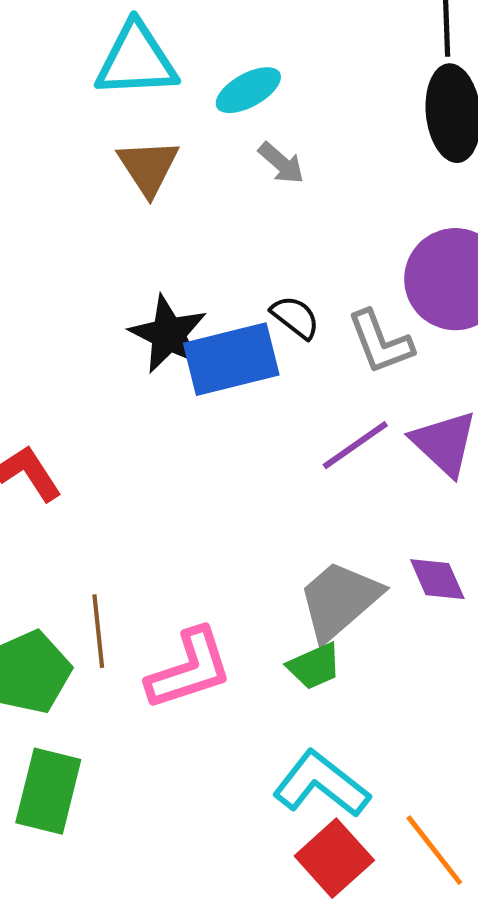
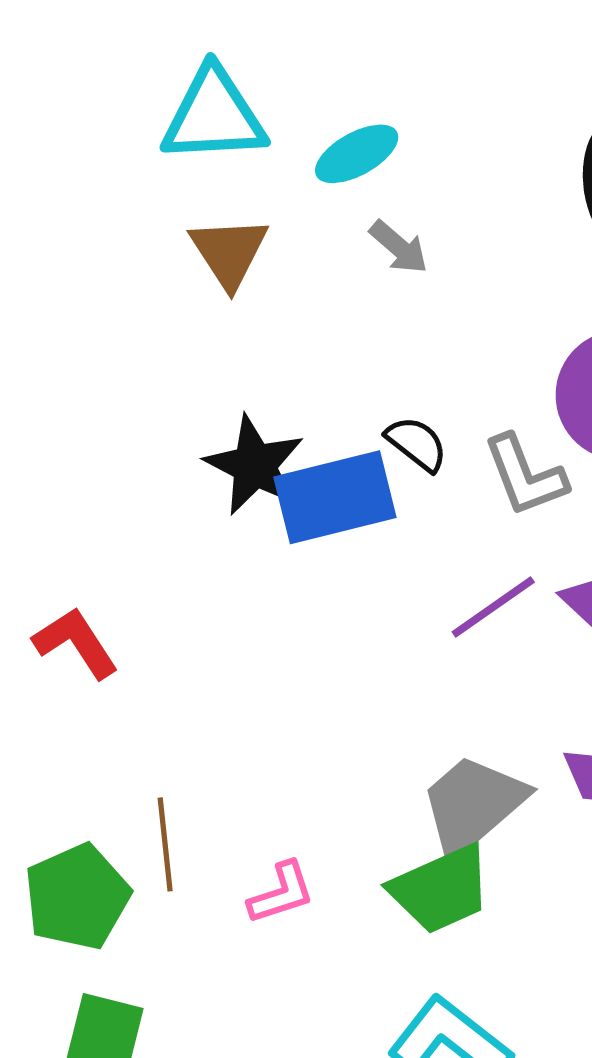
green trapezoid: (314, 666) -> (441, 889), size x1.5
pink L-shape: (189, 669) -> (281, 893), size x0.6

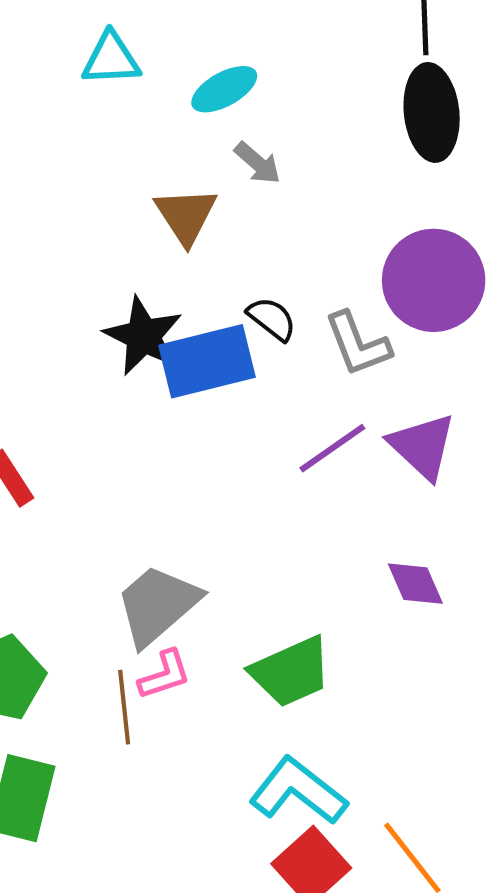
cyan triangle: (214, 116) -> (111, 59), size x0.7
brown triangle: (229, 252) -> (186, 216), moved
gray trapezoid: (473, 805) -> (157, 605), moved
brown line: (165, 844) -> (124, 707), moved

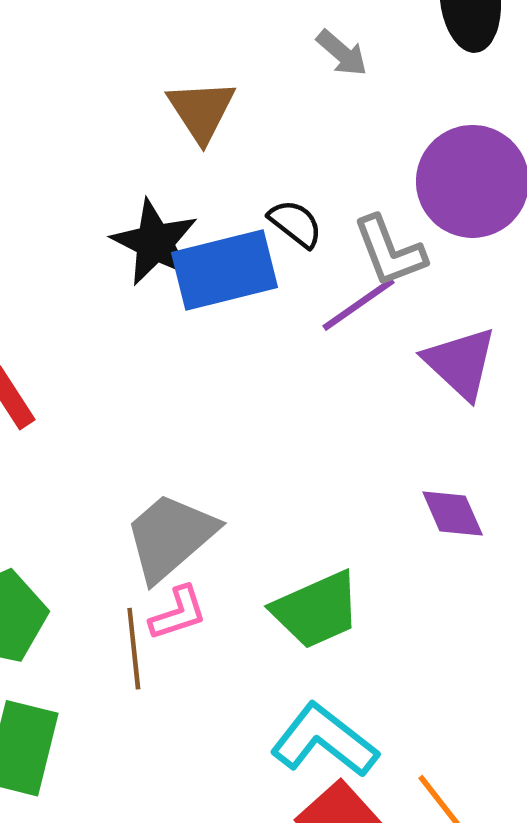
gray arrow: (258, 163) -> (342, 53), moved
purple line: (332, 448) -> (358, 304), moved

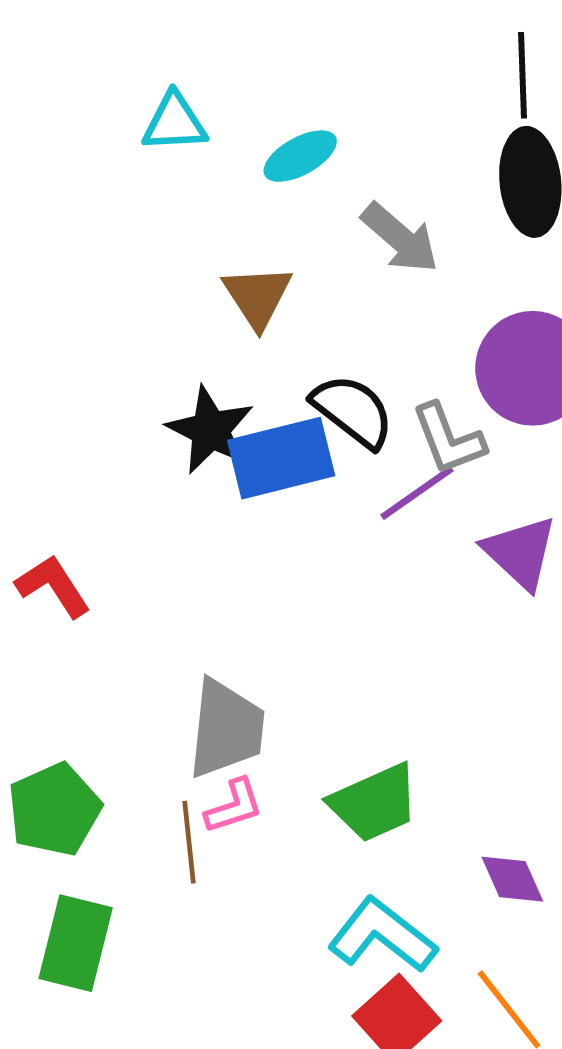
gray arrow: (342, 53) -> (400, 238), size x1.5
black semicircle: (295, 224) -> (353, 411), size x1.5
purple diamond: (453, 514) -> (512, 879), moved
gray trapezoid: (170, 537) -> (226, 729), turned 137

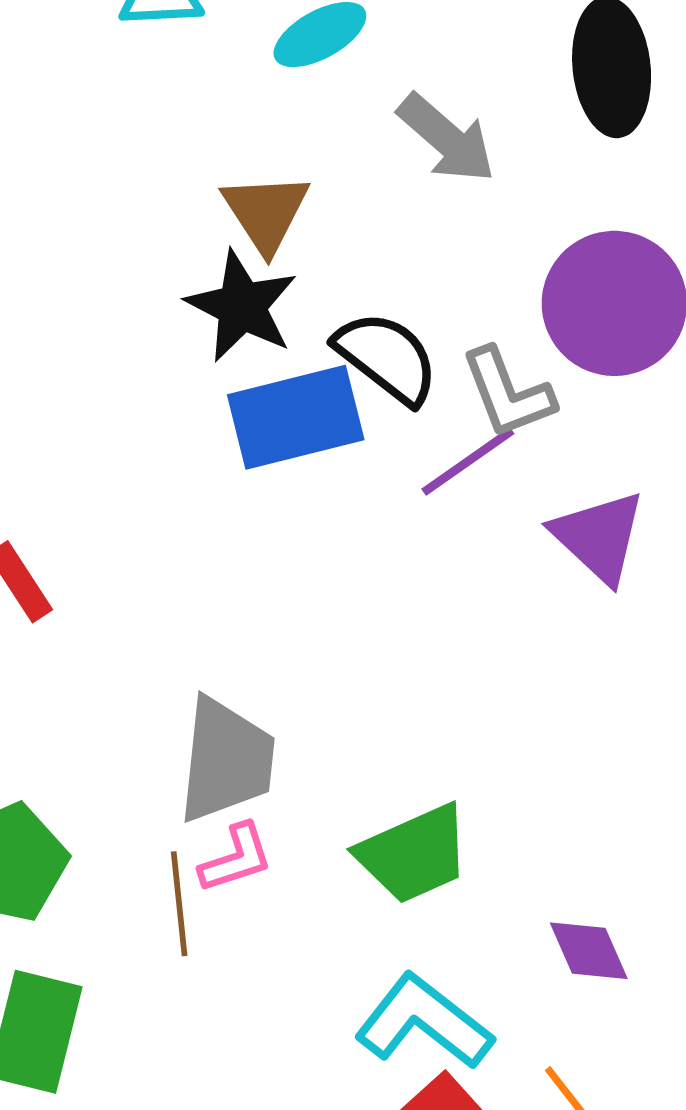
black star: (210, 430) -> (242, 306), moved

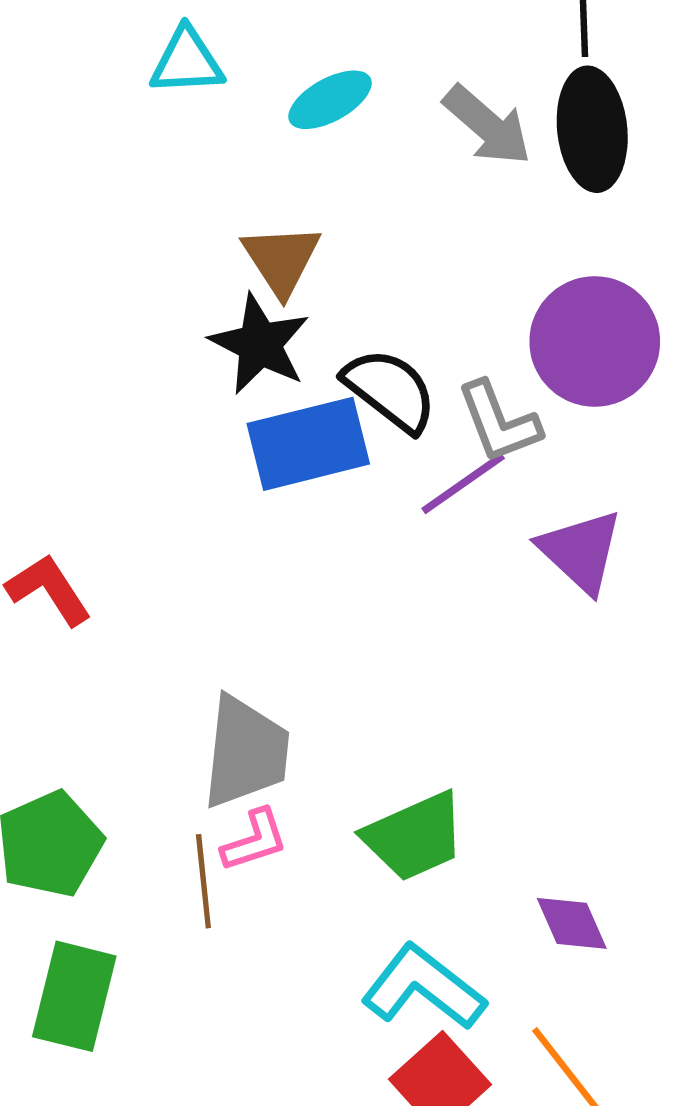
gray arrow: (447, 138) -> (487, 125), moved

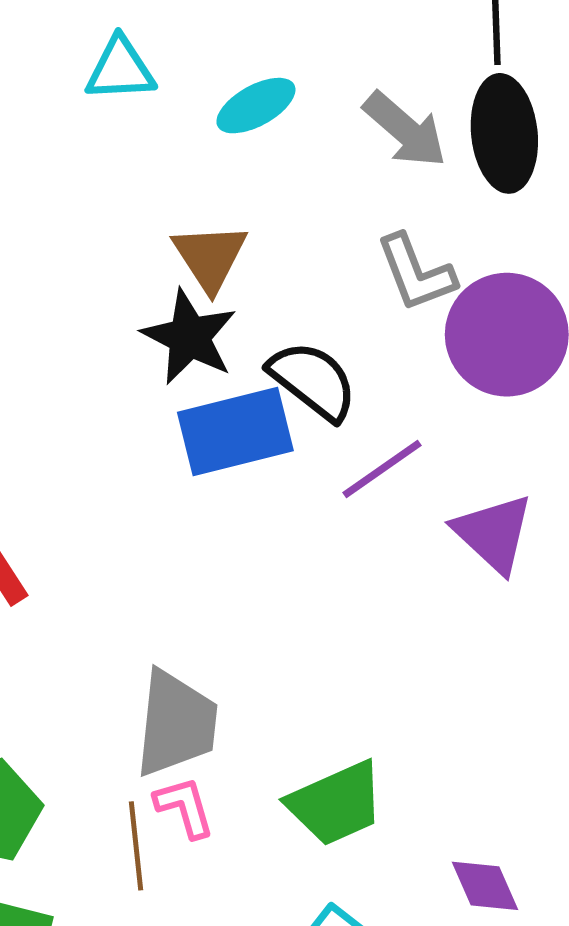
gray L-shape: (499, 422) -> (416, 273), moved
pink L-shape: (255, 840) -> (184, 807), turned -88

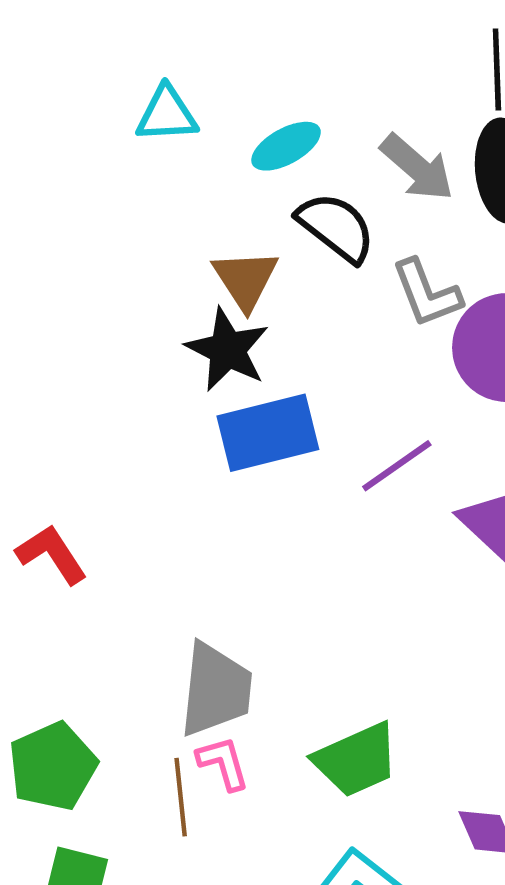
black semicircle: (313, 381) -> (336, 227), moved

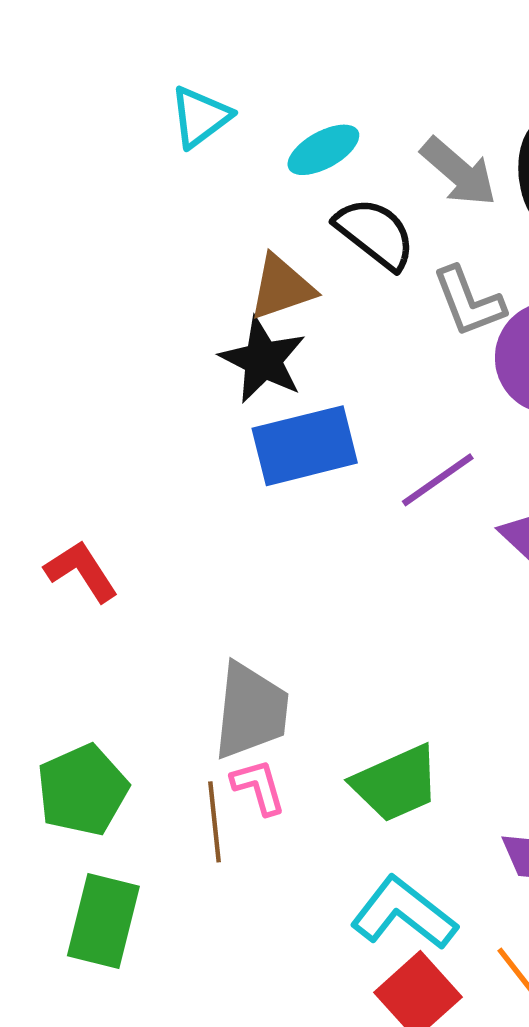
cyan triangle: (167, 114) -> (200, 117), turned -34
brown triangle: (246, 279) -> (282, 287), turned 44

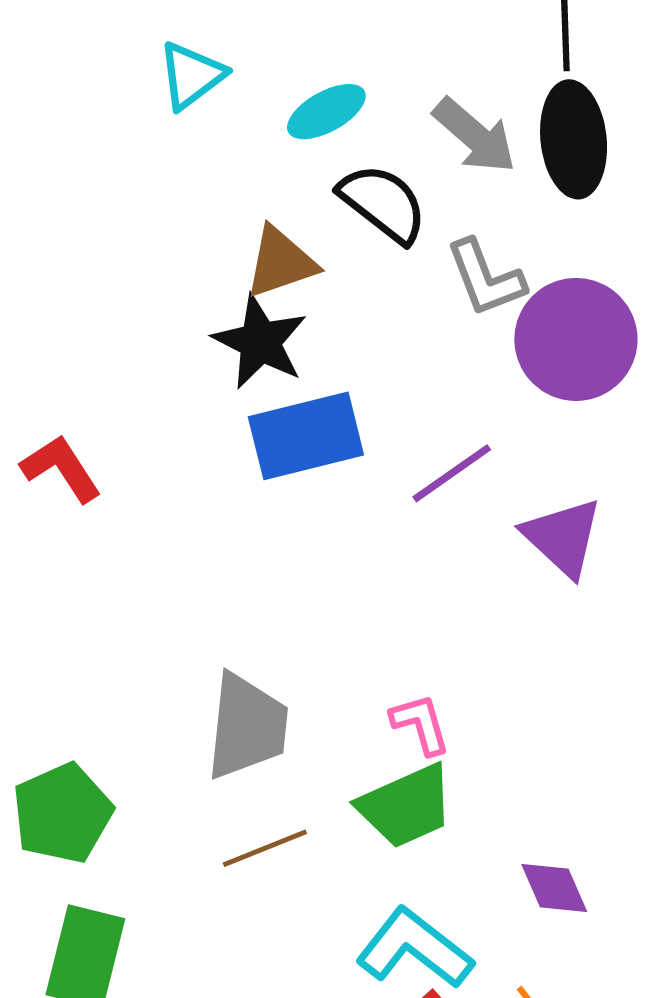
red L-shape: (81, 571) -> (61, 468), moved
pink L-shape: (259, 787) -> (420, 724), moved
brown line: (215, 822) -> (265, 848), moved, turned 74

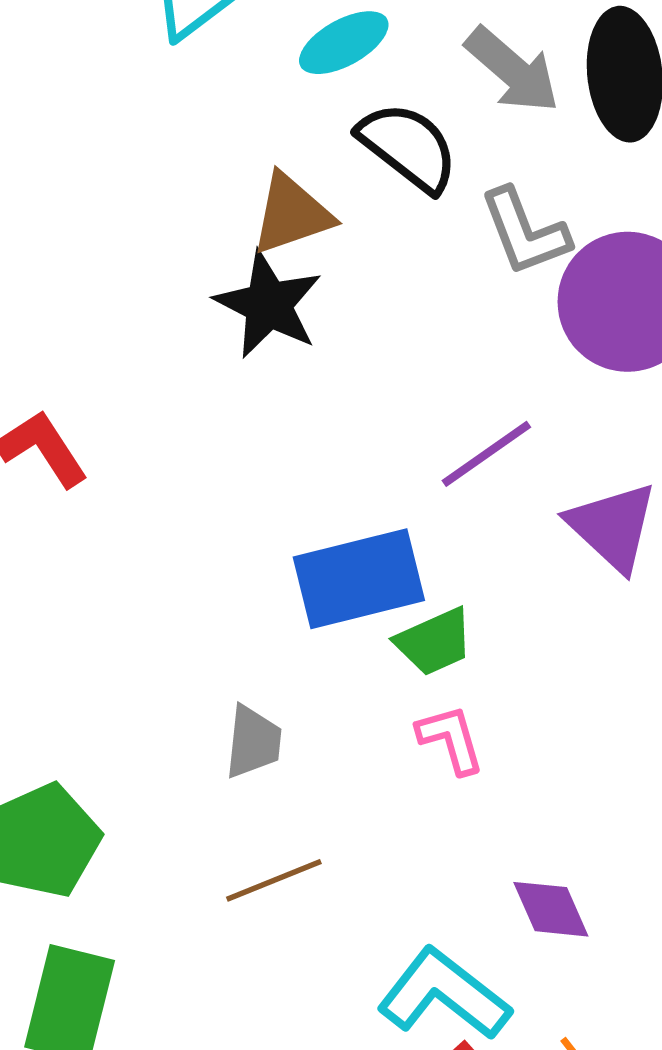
blue rectangle: (306, 436) -> (359, 579), moved
gray trapezoid: (247, 726) -> (253, 742), size x0.6
green trapezoid: (406, 806) -> (434, 642), moved, size x0.7
purple diamond: (554, 888) -> (551, 909), moved

